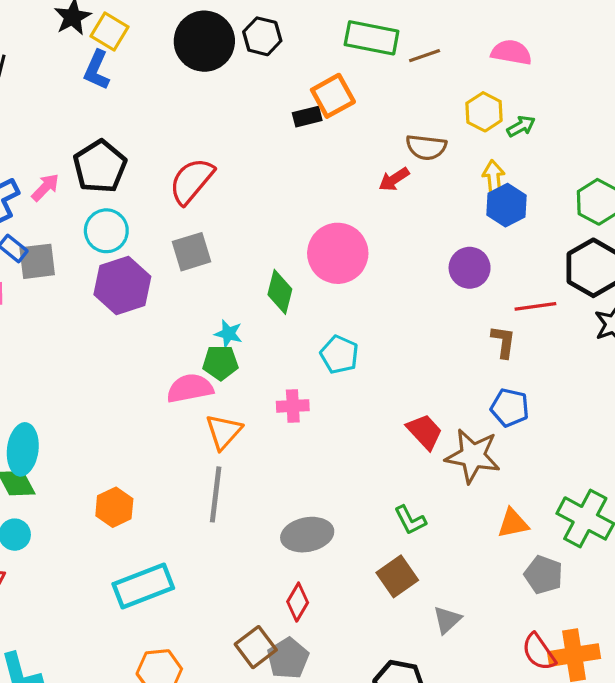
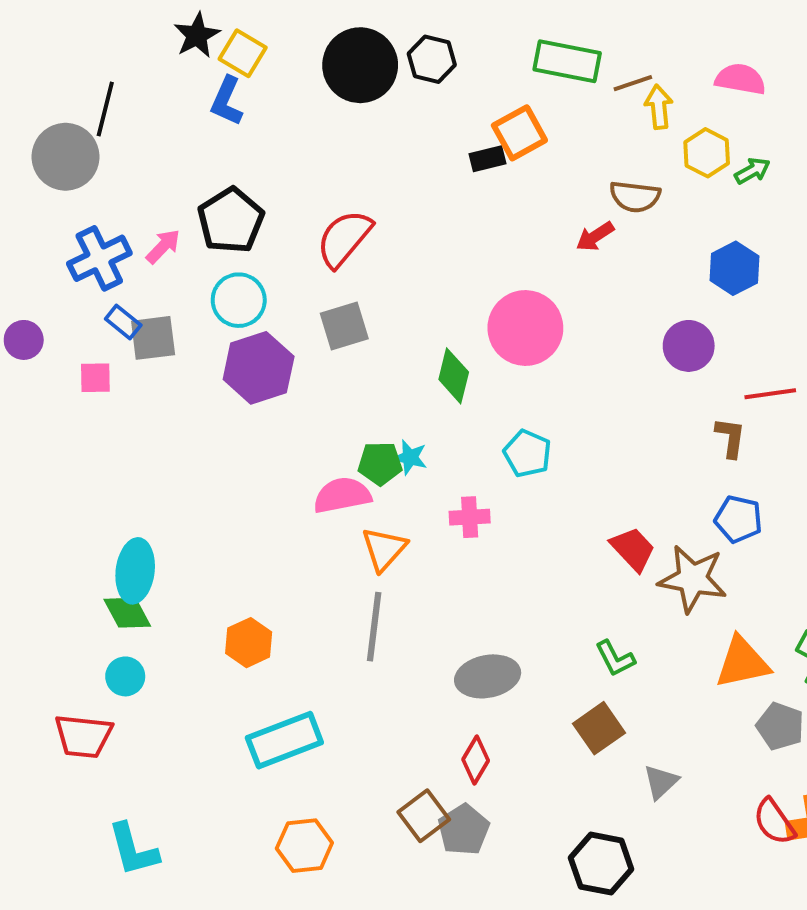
yellow arrow: (494, 178) -> (659, 107), moved
cyan star: (228, 334) -> (410, 457), moved
orange triangle: (513, 523) -> (742, 662), size x1.4

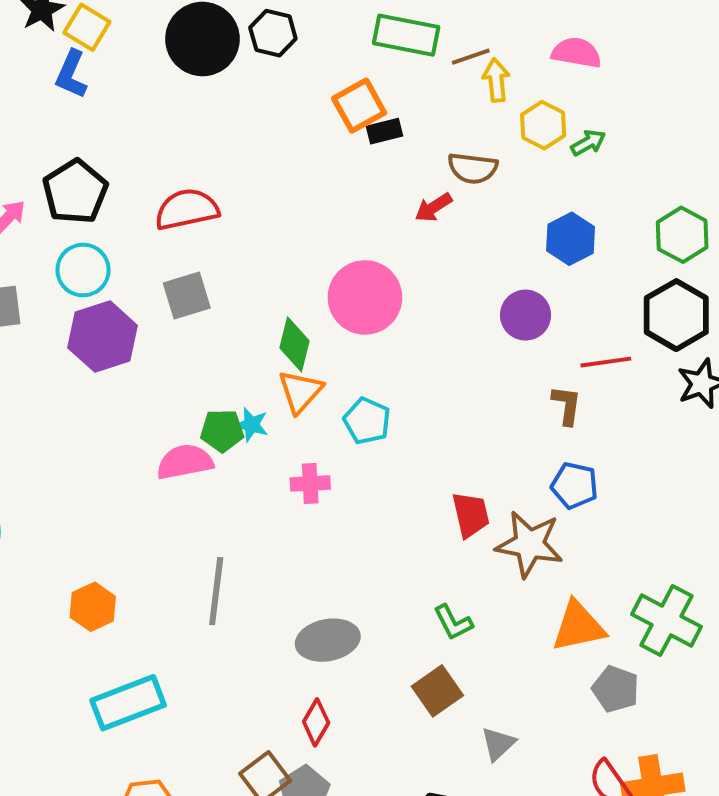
black rectangle: (488, 159) -> (385, 131), moved
red semicircle: (344, 238) -> (187, 209), turned 38
orange triangle: (384, 549) -> (300, 391), moved
red trapezoid: (633, 549) -> (471, 515), turned 30

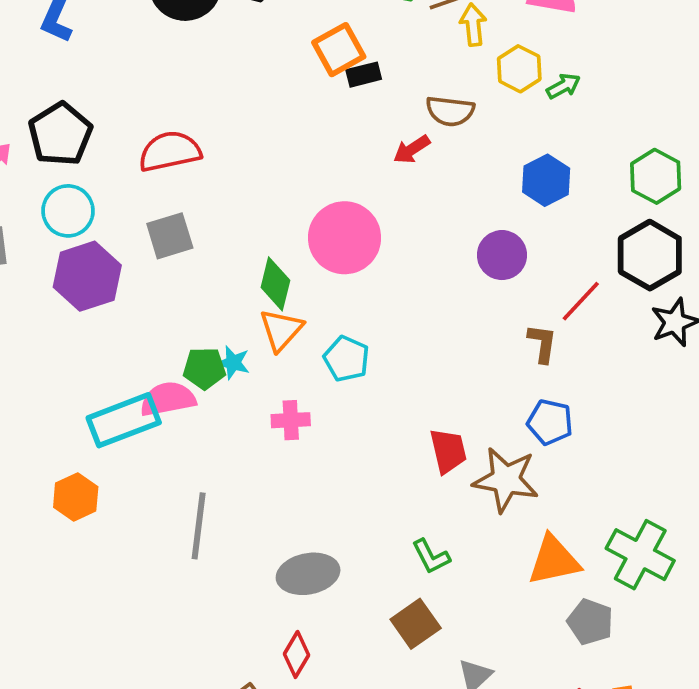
red line: (606, 362) -> (581, 301), turned -39
orange hexagon: (93, 607) -> (76, 497), moved
cyan rectangle: (128, 703) -> (124, 420), moved

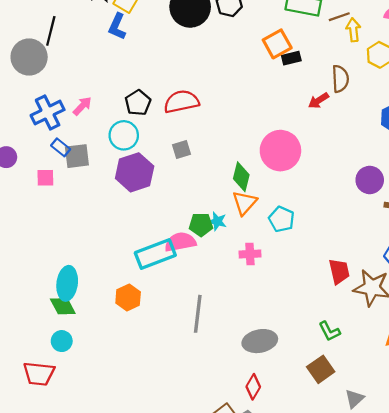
brown semicircle: (450, 111) -> (340, 79), turned -100
black pentagon: (60, 134) -> (138, 103), moved, size x0.7
gray square: (170, 236) -> (181, 150), size x0.7
purple circle: (502, 255) -> (370, 180), moved

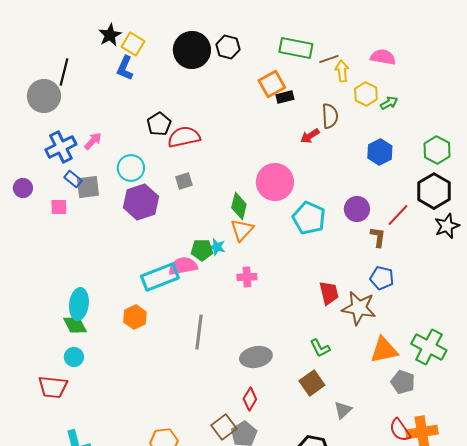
black pentagon: (138, 103) -> (159, 124), moved
cyan pentagon: (282, 219) -> (309, 218), moved, size x1.4

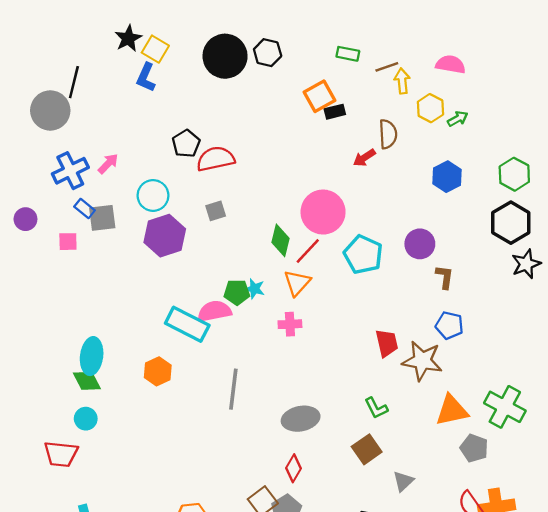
green rectangle: (296, 48) -> (348, 54), size x0.6
red line: (398, 215) -> (308, 251), moved
orange triangle: (242, 230) -> (297, 283), moved
cyan rectangle: (160, 277) -> (187, 324), turned 48

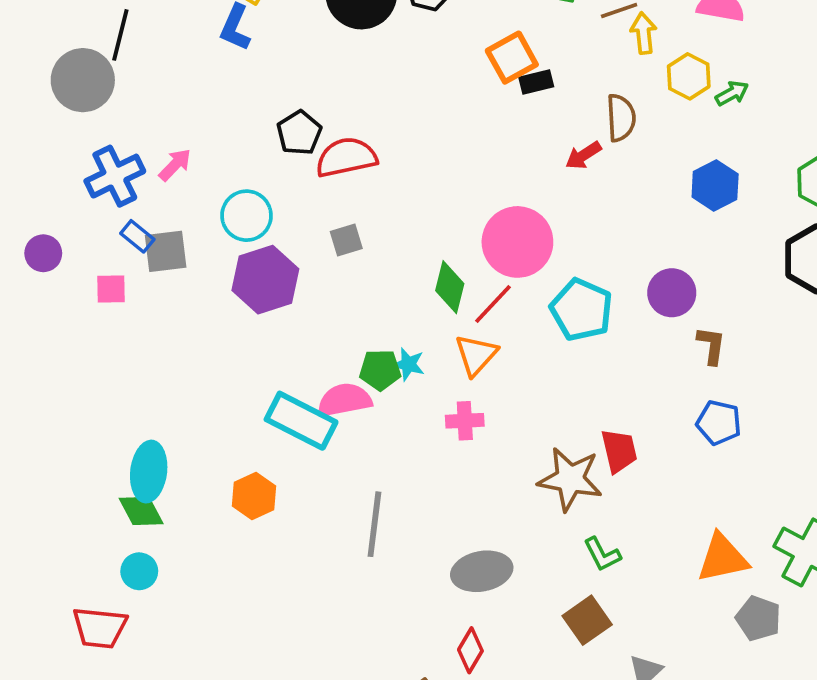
brown star: (422, 361) -> (570, 479), moved

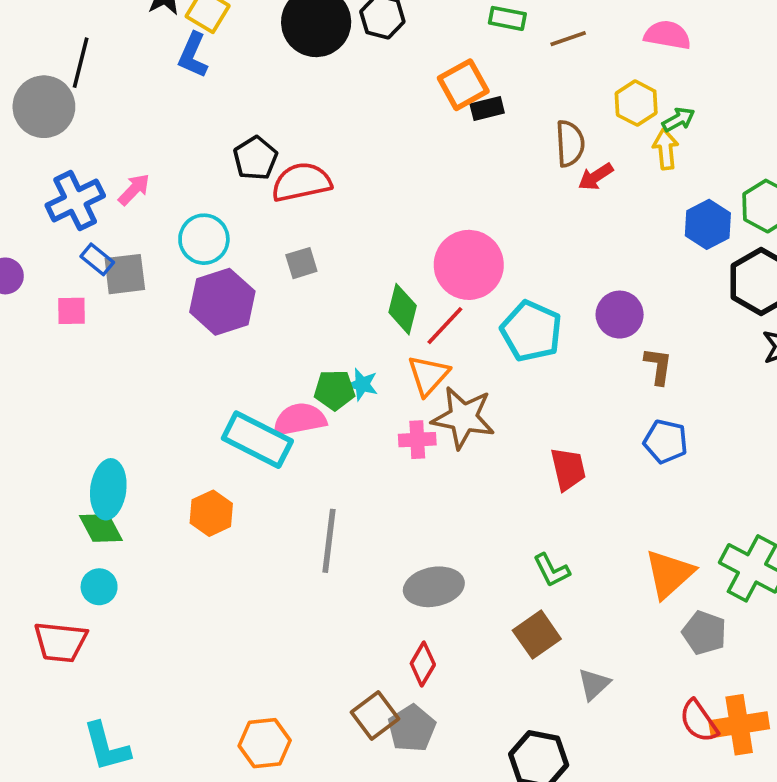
yellow arrow: (644, 33) -> (666, 149), moved
red arrow: (583, 155) -> (596, 177), moved
blue hexagon: (715, 186) -> (708, 224), moved
brown star: (570, 479) -> (463, 418), moved
orange triangle: (723, 558) -> (669, 574), turned -30

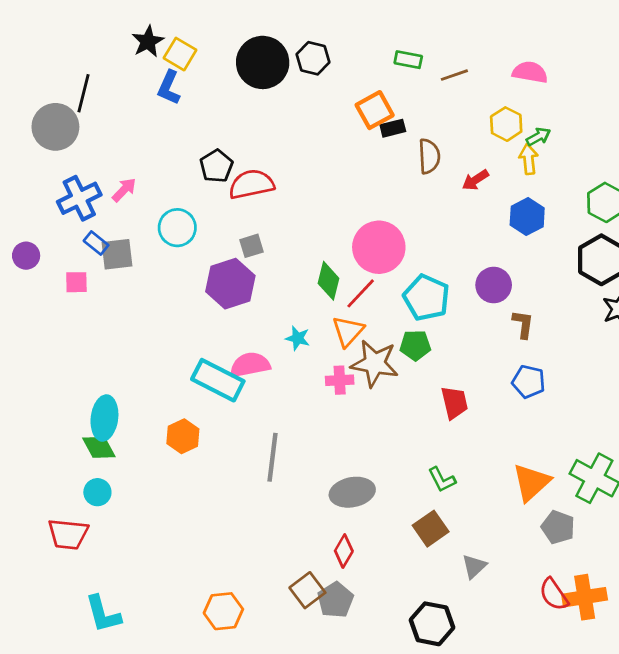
brown semicircle: (570, 144) -> (429, 156), moved
blue hexagon: (708, 224) -> (527, 216), moved
purple hexagon: (222, 302) -> (230, 284), moved
green pentagon: (335, 390) -> (415, 345), moved

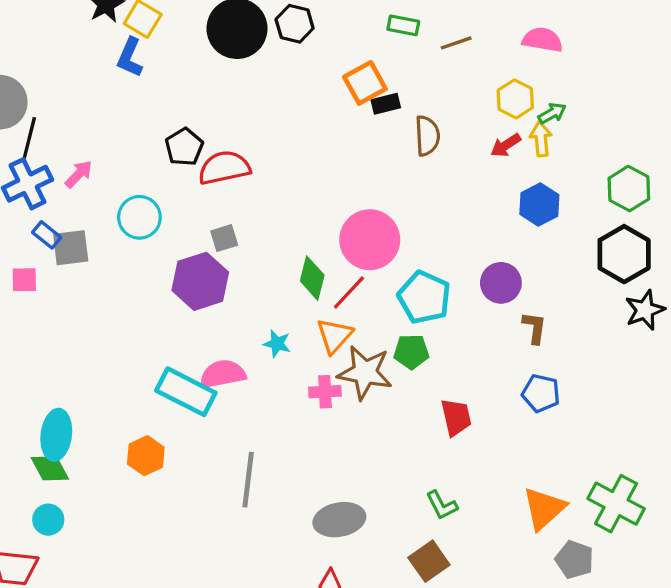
black line: (83, 93) -> (29, 139), moved
red arrow: (475, 180) -> (506, 145), moved

